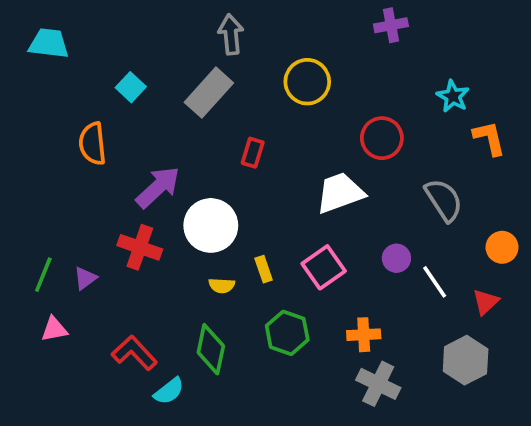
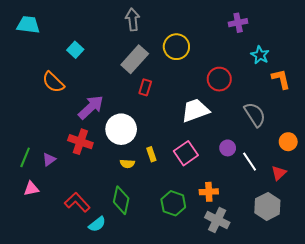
purple cross: (391, 25) -> (238, 23), moved
gray rectangle: (209, 93) -> (135, 59), moved
orange semicircle: (92, 144) -> (53, 82), turned -40
green hexagon: (287, 333) -> (173, 203), moved

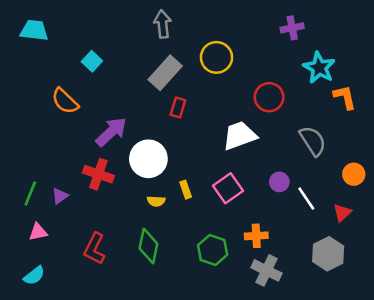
cyan star: (260, 55) -> (319, 68), size x1.4
red L-shape: (77, 202) -> (95, 249), turned -110
cyan semicircle: (97, 224) -> (34, 276), moved

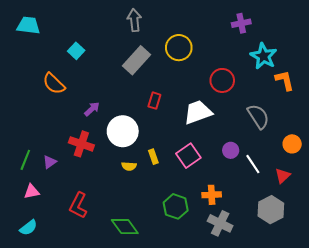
red rectangle: (178, 107) -> (154, 101), moved
purple arrow: (111, 132) -> (92, 109), size x0.6
green diamond: (148, 246) -> (125, 227), moved, turned -48

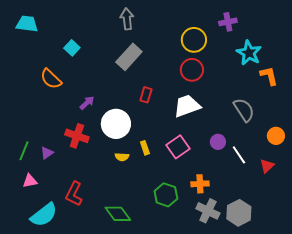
yellow circle: (179, 48) -> (194, 40), moved
red circle: (222, 80) -> (192, 70), moved
gray hexagon: (271, 210) -> (239, 213), moved
cyan semicircle: (28, 228) -> (44, 215), moved, size x1.6

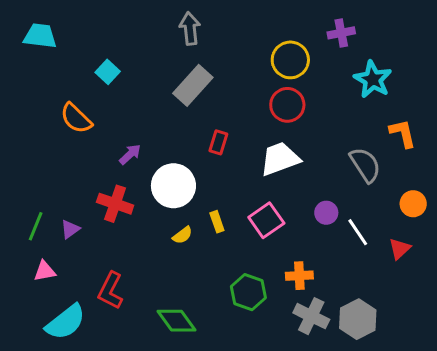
orange L-shape: (269, 76) -> (403, 133), moved
yellow semicircle: (122, 157) -> (182, 235), turned -40

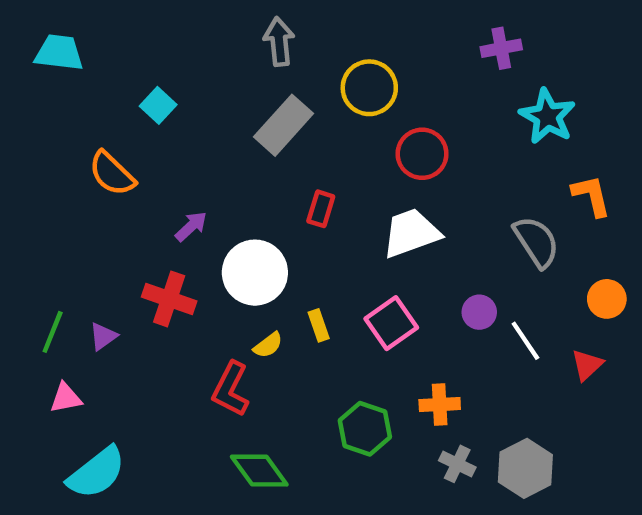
yellow circle: (290, 60) -> (369, 88), moved
red L-shape: (111, 291) -> (231, 389), moved
gray cross: (311, 316) -> (457, 464), size x0.7

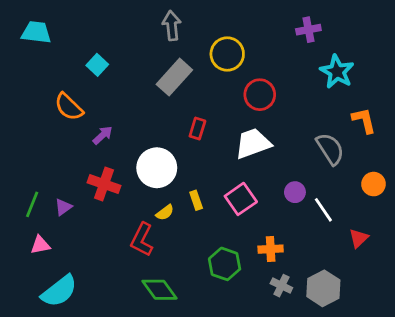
purple arrow: (191, 226) -> (103, 135), moved
red triangle: (587, 365) -> (359, 238), moved

